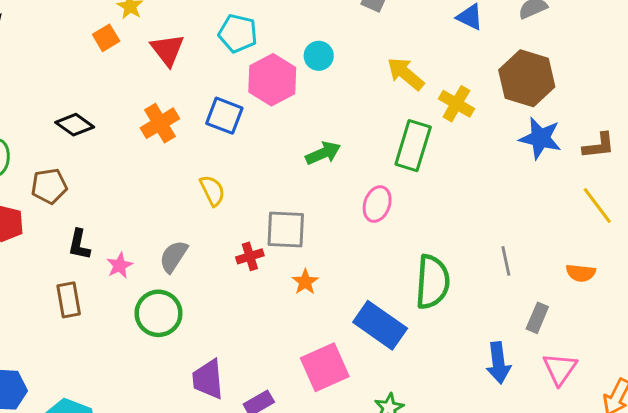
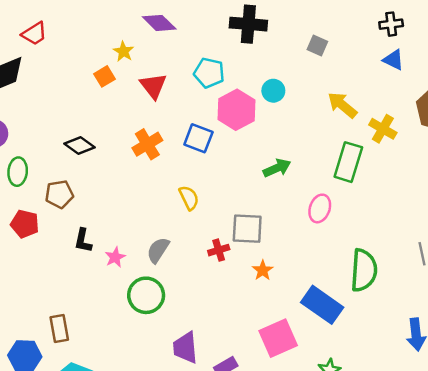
brown rectangle: (69, 300) -> (59, 329), moved

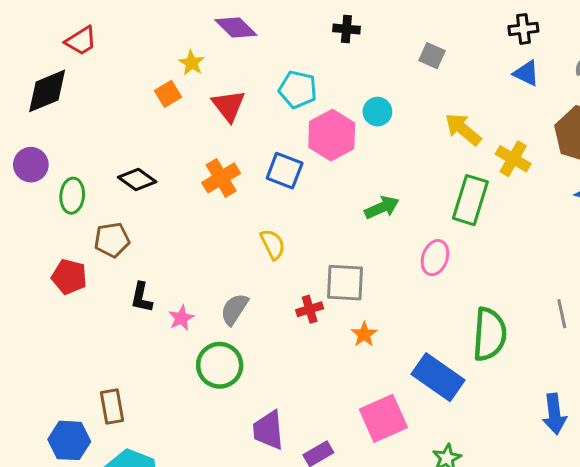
black cross: (248, 24) -> (346, 29), size x0.6
green ellipse: (18, 172) -> (72, 196), moved

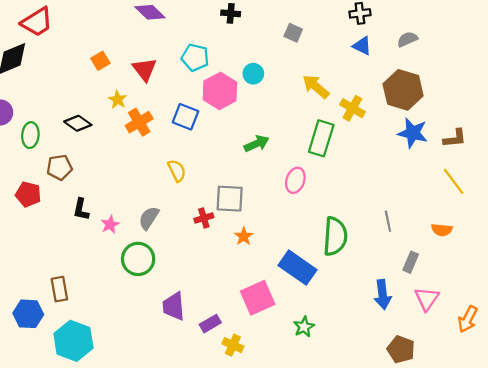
red trapezoid: (81, 41) -> (37, 22), size x1.4
yellow star: (192, 63) -> (118, 100), moved

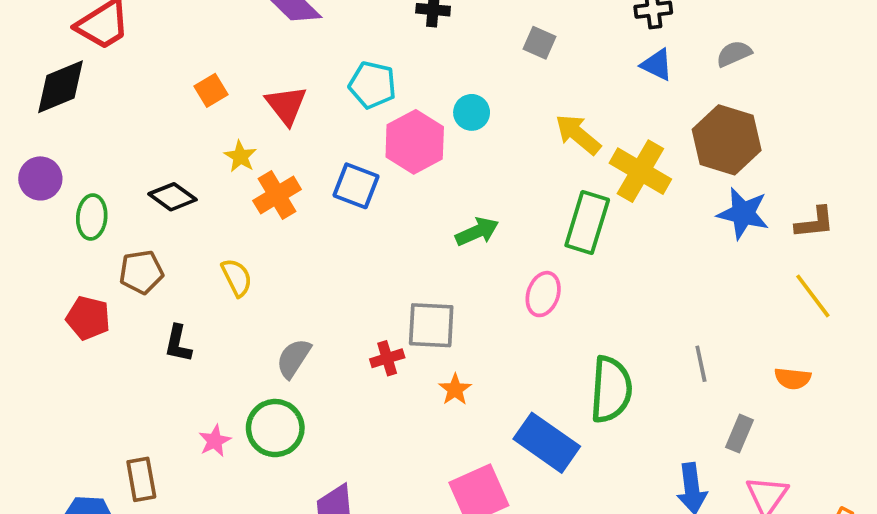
yellow cross: (352, 108) -> (640, 171), size x1.4
yellow semicircle: (177, 171) -> (237, 278), moved
pink star: (110, 224) -> (215, 441), moved

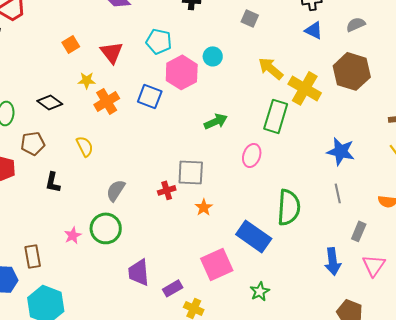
yellow star: (240, 156) -> (87, 80), turned -30
blue star: (743, 213) -> (341, 151), moved

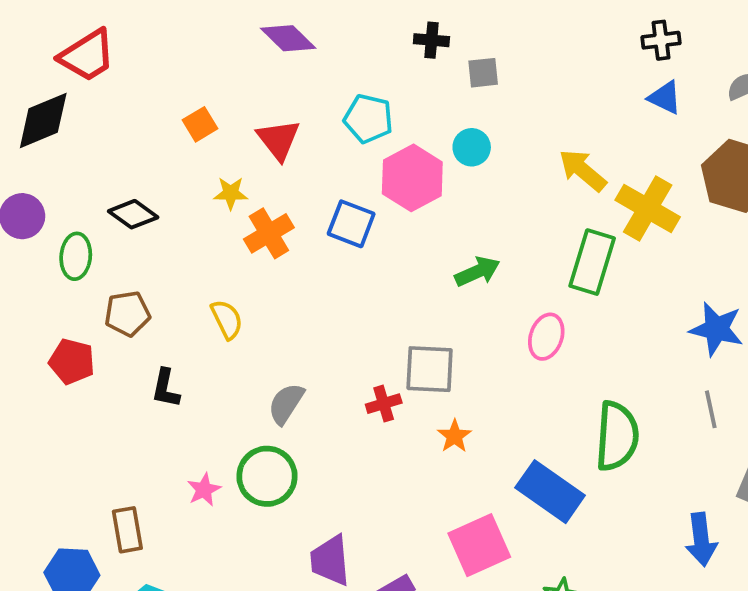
gray square: (250, 18) -> (483, 73), moved, turned -30
black diamond: (50, 102) -> (133, 214), moved

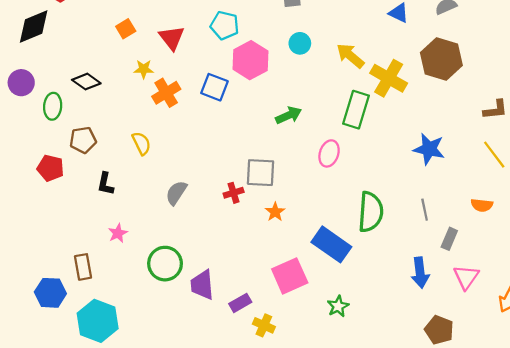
cyan circle: (472, 147) -> (300, 43), moved
gray line: (711, 409) -> (425, 210), moved
green circle: (267, 476) -> (165, 264), moved
pink star: (204, 490) -> (118, 233), moved

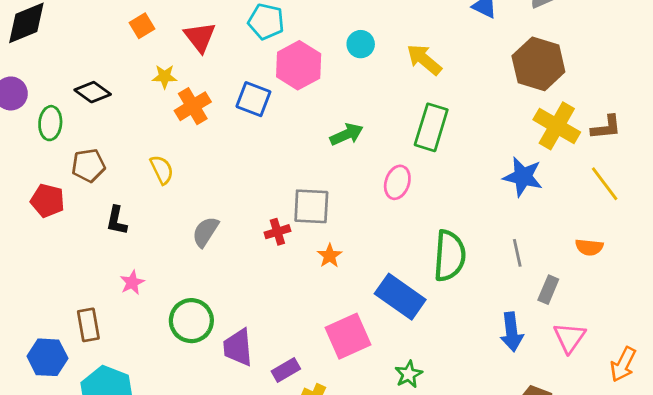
yellow cross: (389, 78) -> (557, 126), moved

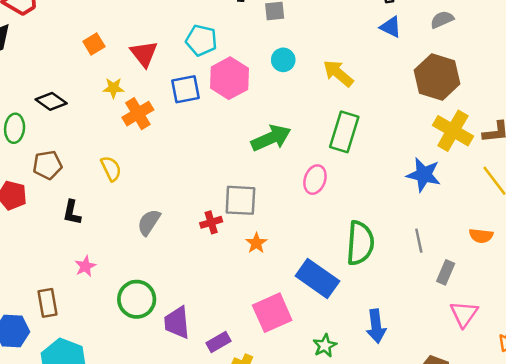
blue square: (253, 99) -> (186, 89), moved, turned -32
green arrow: (347, 134) -> (271, 138), size x1.4
blue arrow: (512, 332) -> (376, 326), moved

